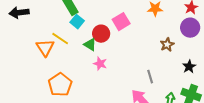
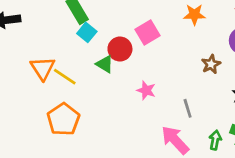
yellow line: (60, 39) -> (65, 77), moved
pink star: (100, 64) -> (146, 90), moved

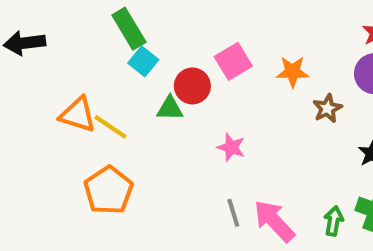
orange star: (194, 15) -> (293, 72), moved
green triangle: (105, 64) -> (170, 108), turned -30
orange triangle: (43, 68) -> (78, 115), turned -40
gray line: (188, 108) -> (233, 213), moved

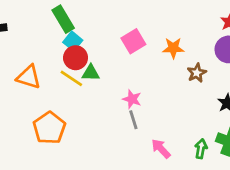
red circle: (192, 86) -> (76, 58), moved
yellow line: (110, 127) -> (71, 78), moved
gray line: (233, 213) -> (133, 120), moved
pink arrow: (274, 221) -> (161, 149), size x0.7

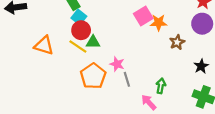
pink square: (133, 41) -> (143, 16), moved
pink star: (132, 99) -> (117, 64), moved
orange pentagon: (49, 128) -> (93, 76), moved
green arrow: (201, 149) -> (161, 86), moved

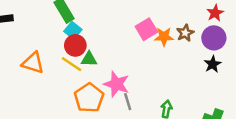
brown star: (177, 42) -> (185, 33), moved
pink star: (117, 64) -> (117, 84), size x1.5
black star: (201, 66) -> (213, 64), moved

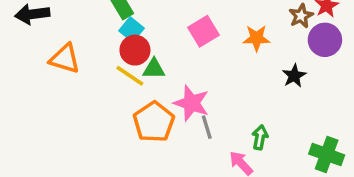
pink square: (146, 29) -> (203, 31), moved
brown star: (185, 33) -> (301, 16), moved
orange triangle: (33, 63) -> (65, 59), moved
black star: (213, 64) -> (294, 76), moved

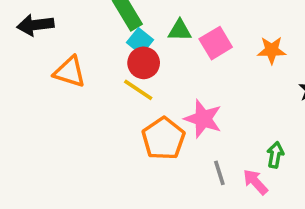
green triangle: (154, 69) -> (180, 30), moved
gray line: (207, 127) -> (219, 173), moved

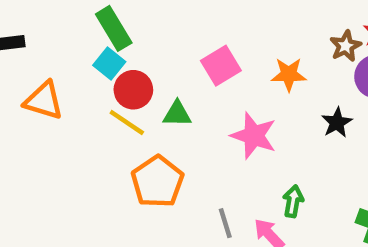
green triangle: (180, 30) -> (177, 114), moved
cyan square: (140, 41) -> (109, 63), moved
pink star: (203, 119) -> (254, 136), moved

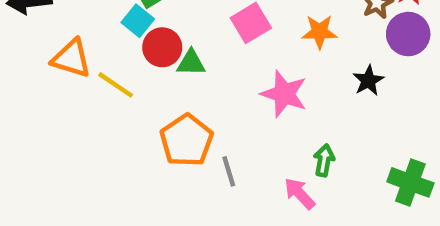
green triangle: (177, 114) -> (191, 63), moved
yellow line: (127, 123) -> (116, 85), moved
gray line: (225, 223) -> (229, 171), moved

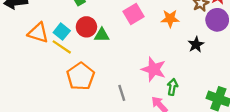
cyan square: (138, 21) -> (62, 32), moved
pink star: (284, 94) -> (154, 69), moved
orange pentagon: (187, 140) -> (81, 76), moved

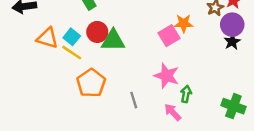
pink square: (134, 14) -> (169, 36), moved
green triangle: (102, 35) -> (113, 40), size x1.5
black star: (196, 45) -> (232, 42), moved

